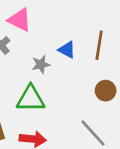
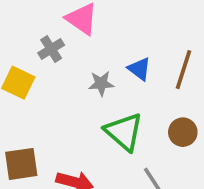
green triangle: (31, 99) -> (124, 132), moved, turned 32

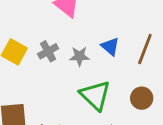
gray cross: (51, 49) -> (48, 51), moved

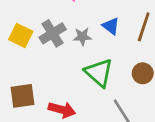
gray cross: (48, 51) -> (53, 33), size x1.4

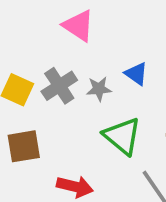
brown square: (22, 96) -> (24, 146), moved

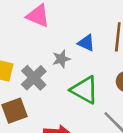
gray cross: (59, 86) -> (34, 78), moved

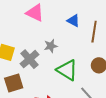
blue triangle: (86, 43) -> (73, 21), moved

